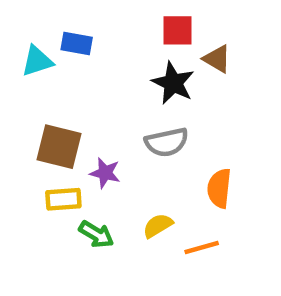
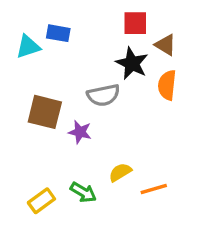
gray semicircle: (167, 142) -> (103, 95), moved
orange semicircle: (219, 188) -> (167, 85), moved
yellow rectangle: (63, 199) -> (41, 201), moved, turned -32
green arrow: (96, 234) -> (83, 192), moved

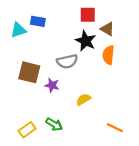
yellow semicircle: (120, 172) -> (83, 99), moved
orange line: (154, 189) -> (115, 128), moved, turned 42

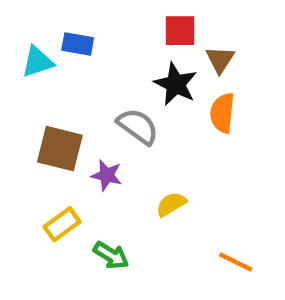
brown triangle: (107, 29) -> (220, 60), turned 32
gray semicircle: (67, 61) -> (138, 126), turned -132
yellow rectangle: (27, 130) -> (62, 224), moved

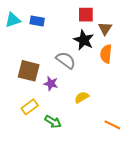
cyan triangle: (38, 62) -> (13, 20), moved

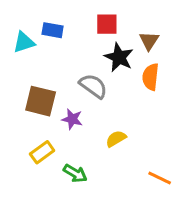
red square: (86, 15) -> (107, 24), moved
cyan triangle: (13, 20) -> (24, 42), moved

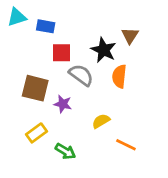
red square: (107, 24) -> (61, 53), moved
cyan triangle: (24, 42) -> (17, 17), moved
orange semicircle: (151, 77) -> (119, 76), moved
orange line: (160, 178) -> (126, 145), moved

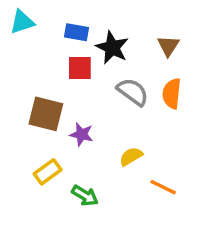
blue rectangle: (46, 26) -> (76, 32), moved
black star: (104, 50) -> (112, 48), moved
gray semicircle: (81, 75) -> (133, 92), moved
orange semicircle: (119, 76) -> (172, 93), moved

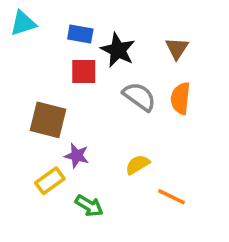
purple star: (82, 134) -> (77, 156), moved

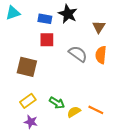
black star: (118, 50) -> (68, 14), moved
purple star: (77, 156) -> (31, 122), moved
yellow semicircle: (138, 165) -> (74, 112), moved
green arrow: (89, 206) -> (57, 103), moved

